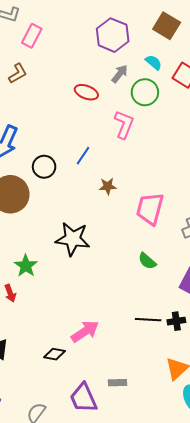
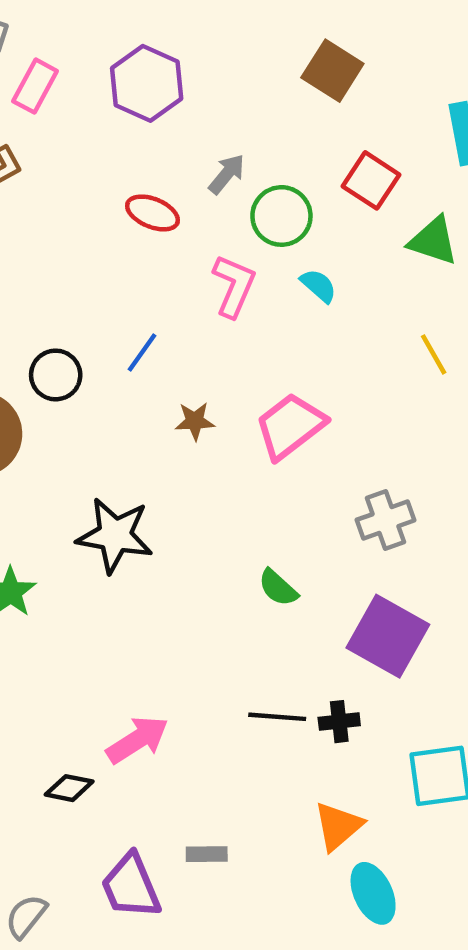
purple hexagon: (113, 35) -> (147, 83), moved
cyan semicircle: (154, 62) -> (319, 286), moved
pink trapezoid: (150, 209) -> (290, 426), moved, turned 36

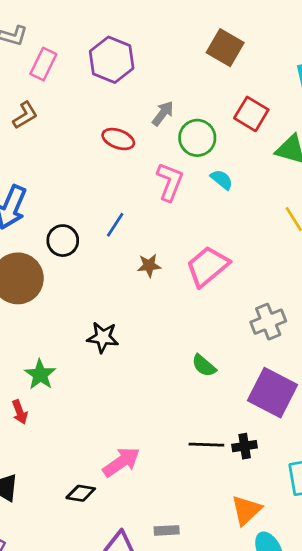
black star: (115, 535) -> (103, 337), size x0.7

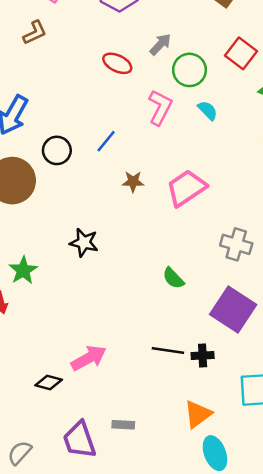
gray cross: (268, 322) -> (236, 244), turned 32

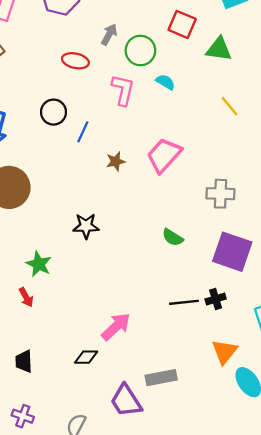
black circle: (57, 150) -> (53, 112), moved
gray rectangle: (123, 425) -> (161, 378), size x1.5

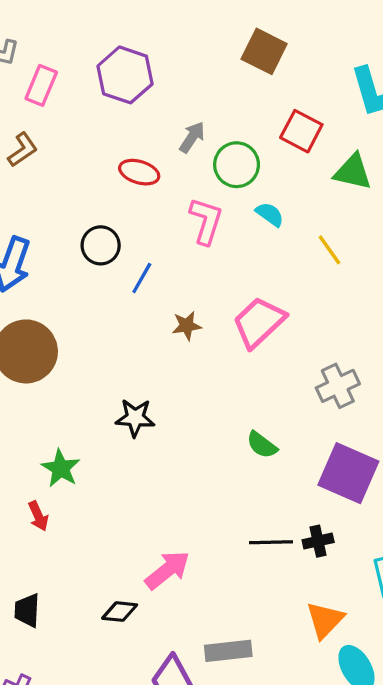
yellow line: (229, 106) -> (329, 250), moved
gray cross: (220, 194) -> (338, 386), turned -32

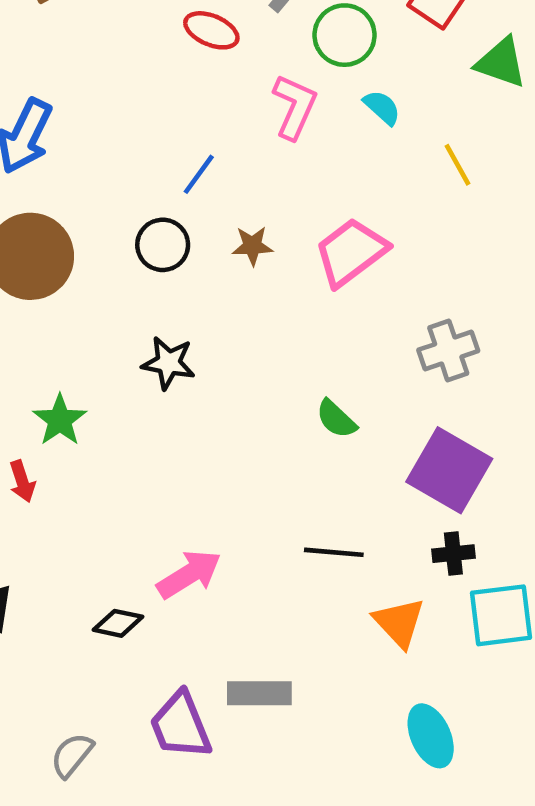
black circle: (101, 245) -> (163, 245), moved
black cross: (318, 541) -> (453, 554), moved
orange triangle: (325, 620) -> (399, 623), moved, turned -33

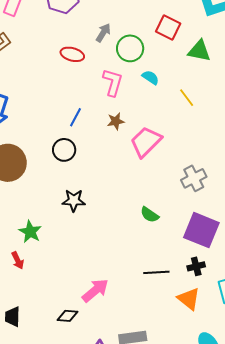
brown star: (252, 246) -> (116, 121), moved
black cross: (453, 554) -> (196, 266), moved

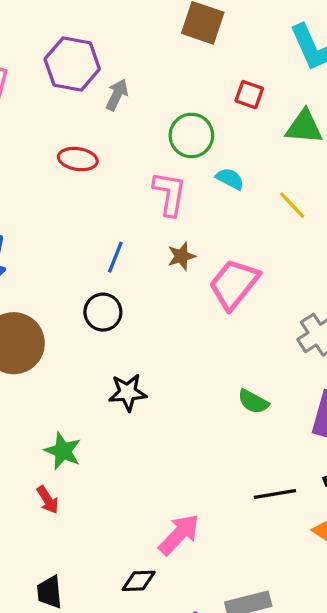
red square: (168, 27) -> (249, 95), size x0.7
gray arrow: (103, 33) -> (117, 95), moved
red ellipse: (72, 54) -> (78, 159), moved

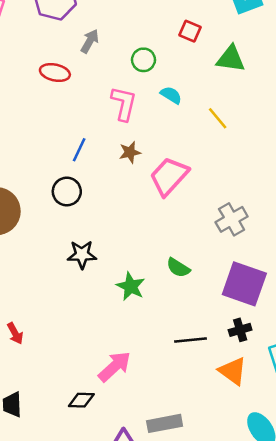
gray arrow: (117, 95) -> (90, 41), moved
green circle: (191, 135) -> (143, 60), size x0.7
green star: (63, 451) -> (131, 286), moved

